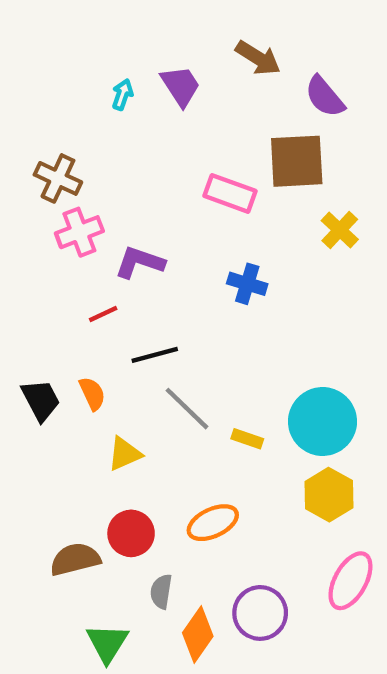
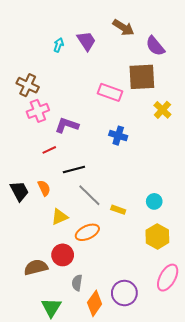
cyan circle: (323, 422) -> (154, 201), size x0.5
orange ellipse: (213, 523) -> (87, 232), moved

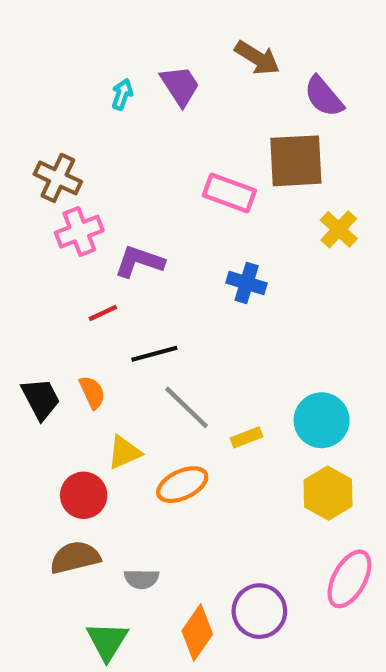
cyan circle: (154, 201) -> (322, 420), size x1.6
yellow rectangle: (118, 210) -> (247, 437), turned -40
red circle: (63, 255) -> (84, 495), moved
gray semicircle: (77, 283) -> (141, 579), moved, turned -98

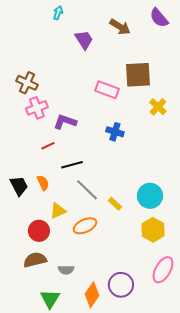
cyan arrow: (122, 94) -> (58, 13), moved
purple semicircle: (324, 96) -> (159, 18), moved
yellow rectangle: (247, 437) -> (115, 204), turned 64

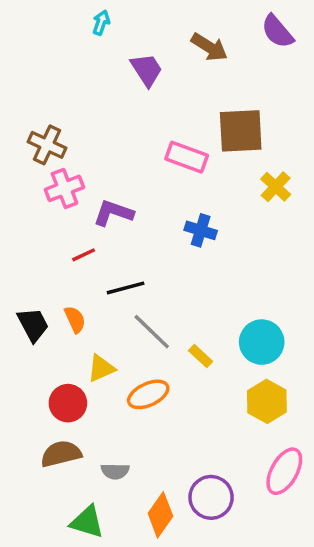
green triangle: (50, 299) -> (87, 522), turned -45

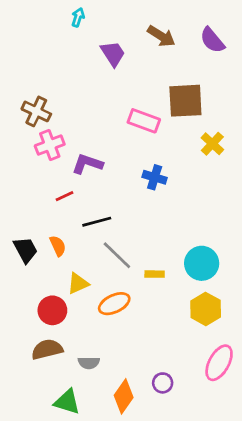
purple semicircle: (277, 31) -> (212, 40), moved
yellow rectangle: (201, 356) -> (155, 274), turned -42
purple circle: (211, 497) -> (163, 383), size x0.6

